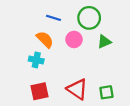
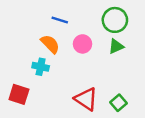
green circle: (89, 18) -> (115, 20), moved
red square: (39, 91) -> (19, 94), moved, turned 30
green square: (106, 92) -> (119, 103), turned -32

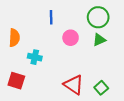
blue line: (60, 20) -> (51, 17), turned 72
orange semicircle: (50, 44) -> (14, 38), moved, turned 48

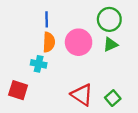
blue line: (51, 17) -> (47, 19), moved
orange semicircle: (14, 38) -> (49, 42), moved
pink circle: (71, 38) -> (79, 42), size x1.5

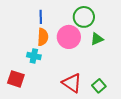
green circle: (109, 19) -> (84, 17), moved

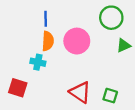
green circle: (84, 17) -> (111, 18), moved
green triangle: (97, 39) -> (124, 45), moved
green square: (99, 86) -> (110, 96), turned -32

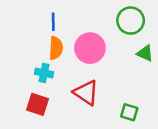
green triangle: (124, 45) -> (145, 53), turned 48
red square: (18, 88) -> (38, 104), moved
red triangle: (80, 92) -> (86, 93), moved

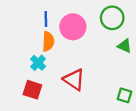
pink circle: (90, 48) -> (73, 27), moved
cyan cross: (44, 73) -> (38, 63), turned 32
green square: (129, 112) -> (125, 95), moved

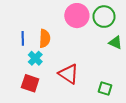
blue line: (46, 19) -> (23, 38), moved
pink circle: (73, 27) -> (77, 16), moved
green square: (125, 95) -> (105, 88), moved

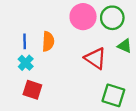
cyan cross: (35, 58) -> (26, 63), moved
red triangle: (69, 74) -> (95, 58), moved
green square: (105, 88) -> (113, 95), size x1.5

